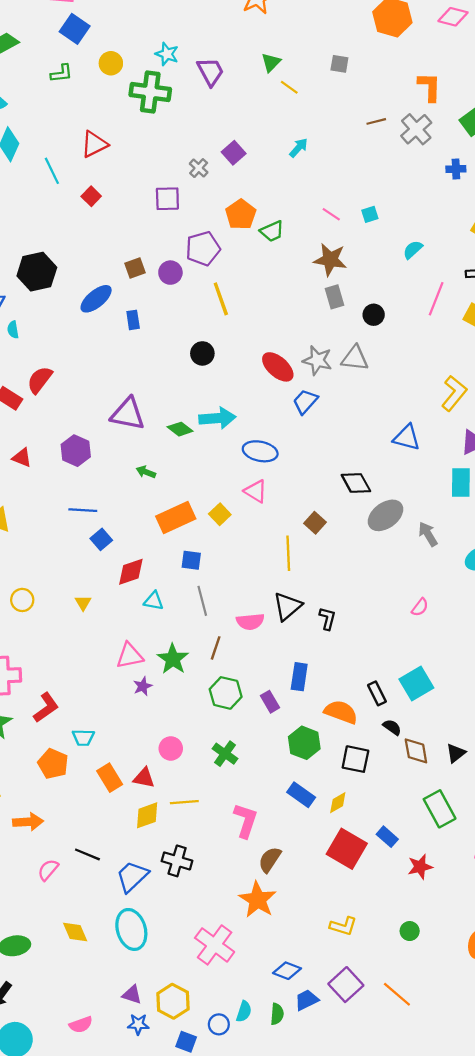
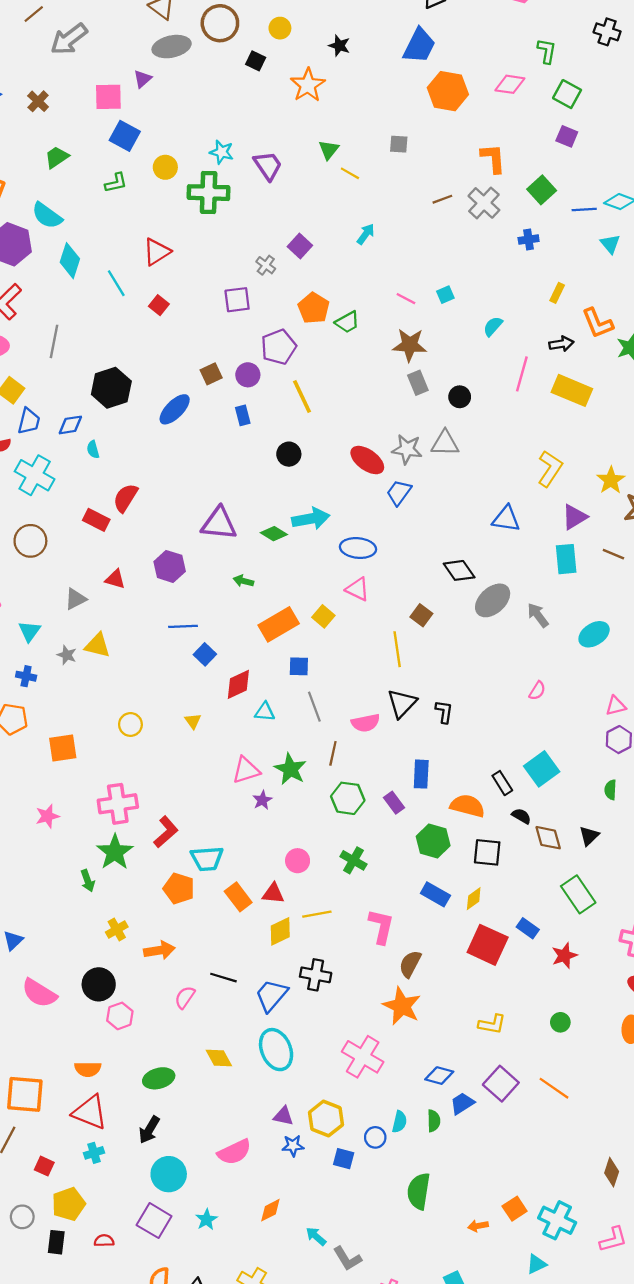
blue rectangle: (133, 320) -> (243, 415), moved
cyan trapezoid: (83, 738) -> (207, 859), size x1.4
pink semicircle: (81, 1025) -> (234, 1152), size x1.4

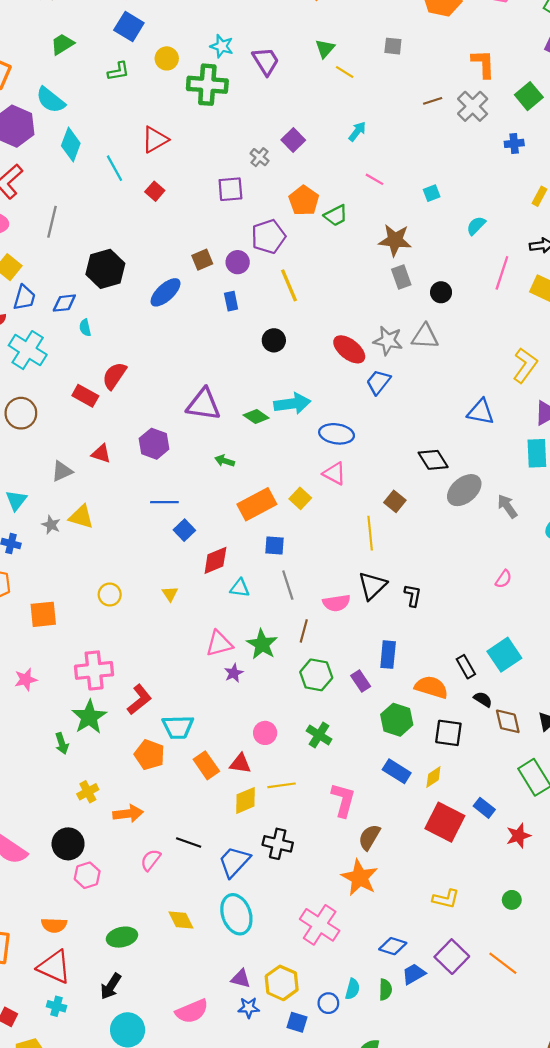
pink line: (406, 299) -> (374, 179), moved
cyan cross: (94, 1153) -> (56, 1006), turned 30

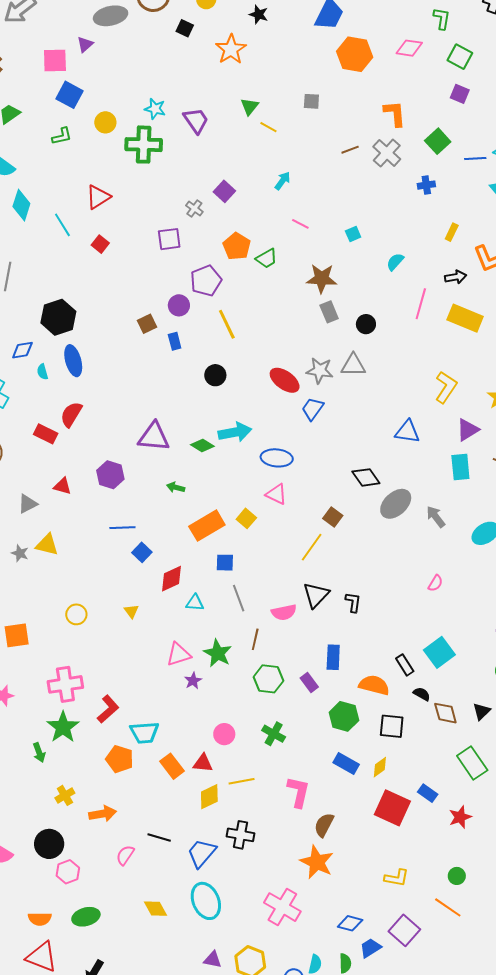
brown square: (202, 260) -> (147, 324), moved
blue ellipse: (166, 292) -> (73, 361), moved, turned -60
yellow line: (370, 533) -> (312, 547), turned 44
green ellipse: (122, 937) -> (86, 917), moved
orange line: (503, 963) -> (448, 907), moved

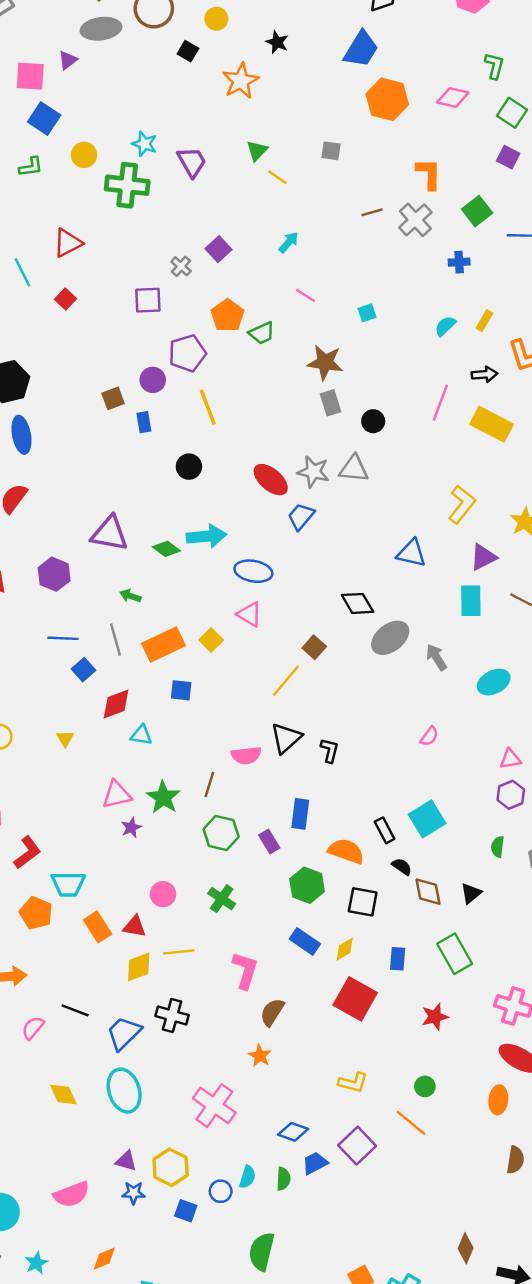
cyan semicircle: (395, 262) -> (445, 326), moved
gray line: (239, 598) -> (116, 640), moved
blue rectangle: (428, 793) -> (398, 959), moved, turned 54
orange star: (317, 862) -> (260, 1056), size x0.6

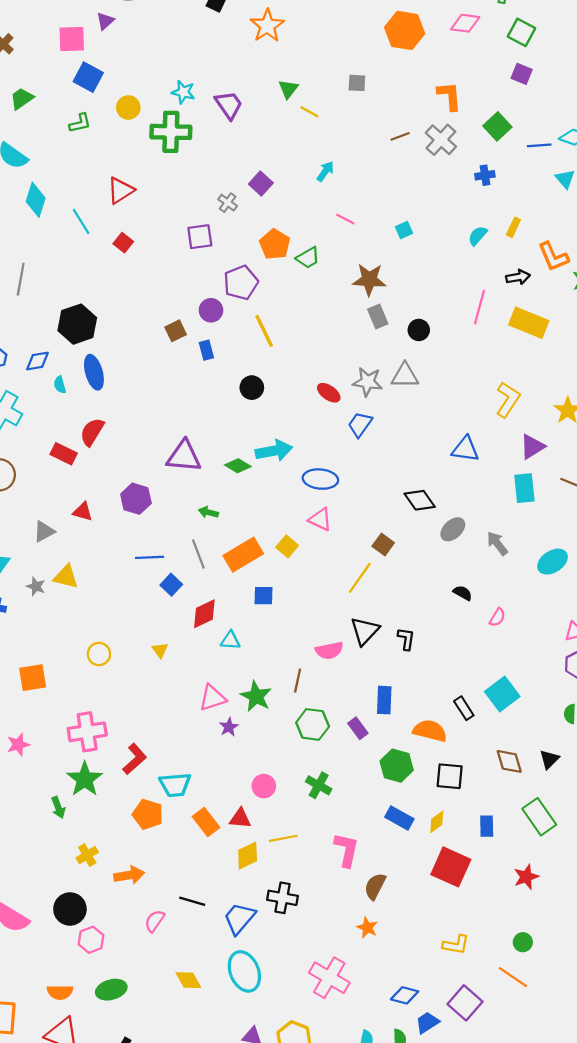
red ellipse: (271, 480) -> (329, 393), size x0.7
gray ellipse: (390, 638) -> (453, 529), size x0.7
black semicircle: (402, 867) -> (463, 593), moved

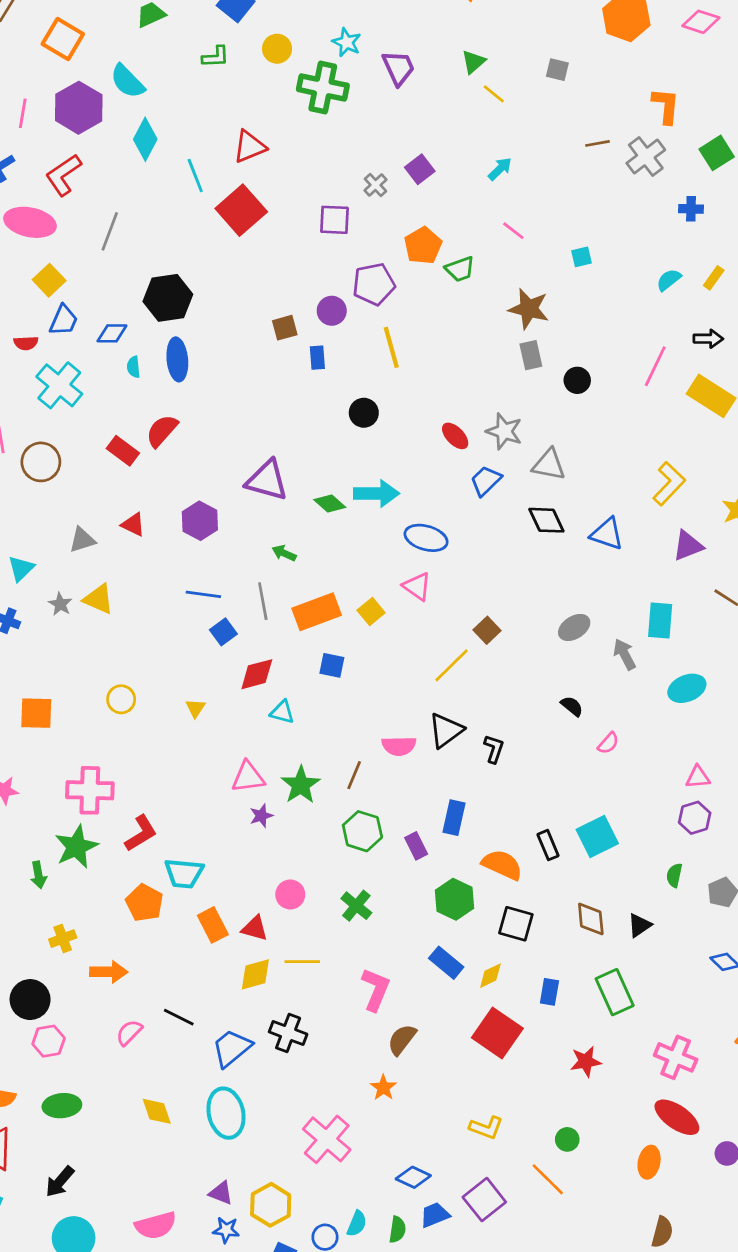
red square: (123, 243) -> (241, 210), size x2.0
gray triangle: (405, 376) -> (549, 465), moved
cyan rectangle: (524, 488) -> (660, 621), moved
black diamond: (420, 500) -> (546, 520), moved

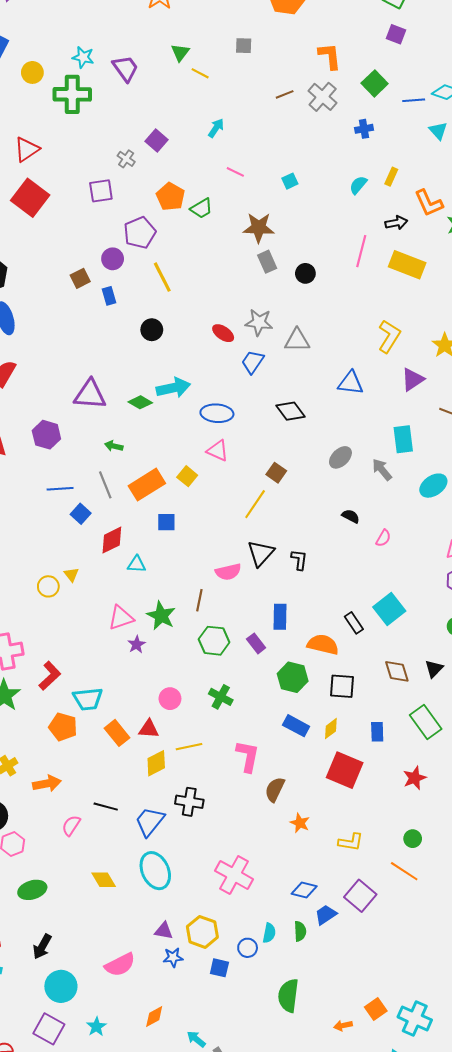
black diamond: (546, 520) -> (291, 411), moved
yellow circle: (121, 699) -> (48, 586), moved
orange star: (383, 1088) -> (300, 823), moved

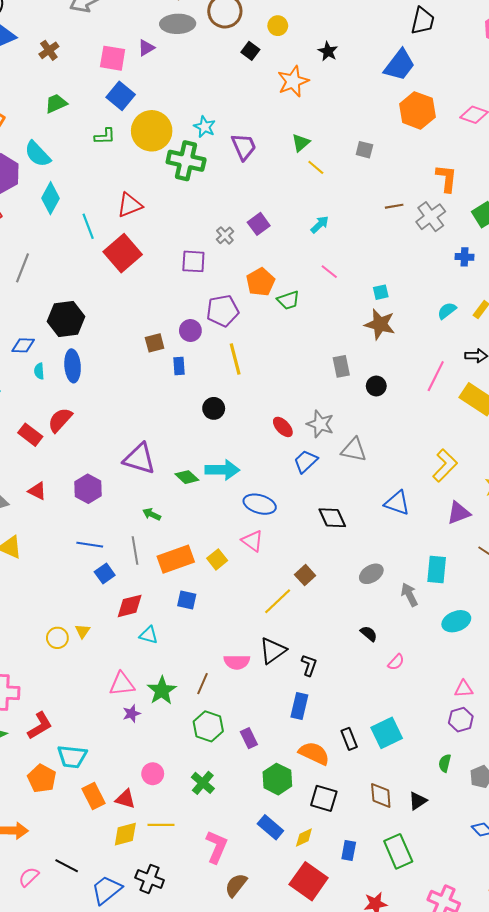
yellow circle: (32, 72) -> (152, 131), size x1.8
brown star: (259, 228) -> (380, 324), moved
blue rectangle: (280, 617) -> (299, 706), moved

